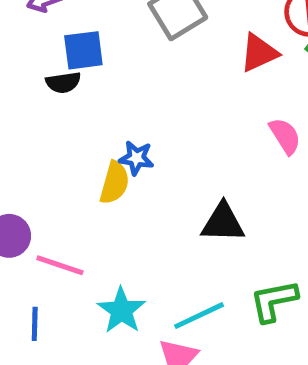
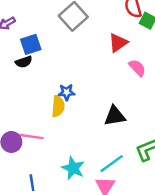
red triangle: (259, 53) -> (118, 43), moved
pink line: (60, 265) -> (32, 137), moved

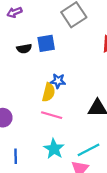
blue square: (31, 44) -> (46, 43), moved
pink line: (32, 137) -> (52, 115), moved

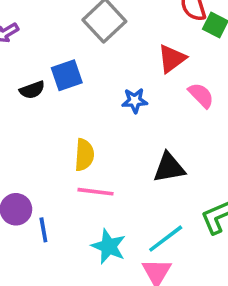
blue star: (58, 81) -> (135, 101), moved
blue line: (16, 156) -> (43, 230), moved

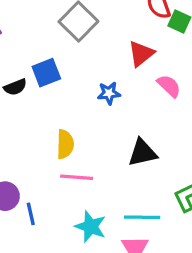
cyan line: (166, 239) -> (142, 217), turned 40

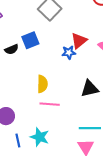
red triangle: (141, 54) -> (79, 41), moved
blue line: (31, 214) -> (18, 140), moved
cyan star: (91, 227) -> (40, 137), moved

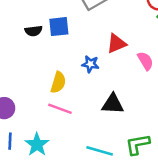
blue star: (69, 52) -> (90, 64), moved

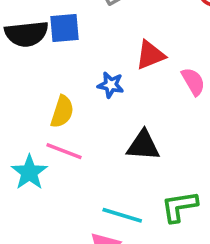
black semicircle: (33, 31) -> (26, 34), size x1.6
cyan star: (37, 144) -> (29, 172), moved

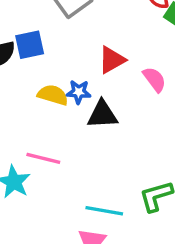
yellow semicircle: (62, 112) -> (53, 95), moved, turned -84
black triangle: (143, 145) -> (102, 115), moved

